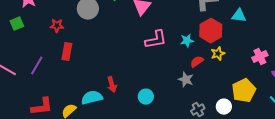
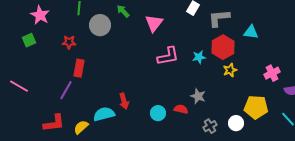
red semicircle: (197, 62) -> (181, 109), moved, turned 48
purple line: (37, 66) -> (66, 90), moved
yellow pentagon: (244, 91) -> (256, 107), turned 30

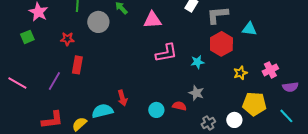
pink triangle: (154, 23) -> (152, 20), turned 48
cyan star: (199, 57) -> (197, 62), moved
yellow star: (230, 70) -> (240, 73), moved
purple line: (66, 90) -> (54, 81), moved

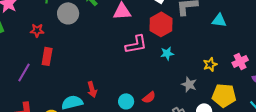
red hexagon: (221, 44) -> (161, 24), moved
gray star: (196, 93) -> (189, 84), moved
red semicircle: (179, 106) -> (149, 97), turned 128

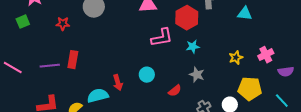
red rectangle: (47, 56) -> (73, 60), moved
purple line: (24, 72) -> (50, 66), turned 54
gray star: (189, 84) -> (197, 75), moved
cyan circle: (126, 101) -> (147, 75), moved

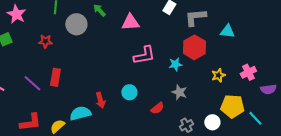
red hexagon: (187, 18) -> (194, 47), moved
purple line: (50, 66) -> (32, 83), turned 48
cyan line: (282, 101) -> (255, 118), moved

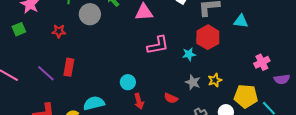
yellow star: (218, 75) -> (215, 80), moved
cyan circle: (129, 92) -> (128, 82), moved
red arrow: (100, 100) -> (139, 101), moved
red semicircle: (157, 108) -> (171, 98), turned 64

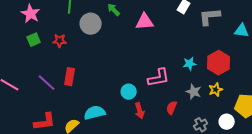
green square: (19, 29) -> (34, 40), moved
red hexagon: (208, 37) -> (219, 63), moved
pink L-shape: (158, 45) -> (159, 78), moved
red semicircle: (171, 98) -> (172, 108), turned 88

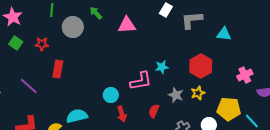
green square: (34, 40) -> (16, 43), turned -32
cyan star: (190, 64) -> (162, 67), moved
red rectangle: (70, 77) -> (58, 69), moved

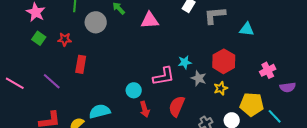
gray star: (176, 95) -> (199, 78), moved
red semicircle: (154, 111) -> (177, 106), size x1.5

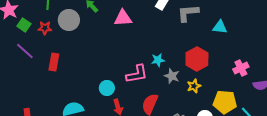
green square: (39, 38) -> (24, 25), moved
red star: (65, 39) -> (45, 28), moved
purple line: (52, 81) -> (25, 51), moved

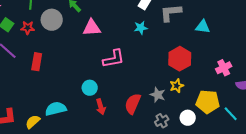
pink triangle: (123, 18) -> (92, 28), moved
cyan star: (158, 60) -> (141, 28), moved
pink L-shape: (137, 74) -> (114, 59), moved
gray star: (172, 76) -> (158, 95), moved

